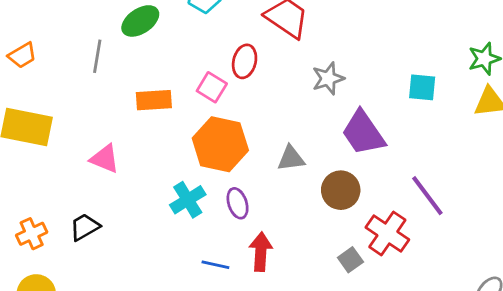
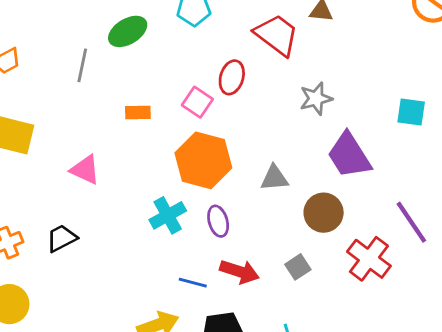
orange rectangle: (154, 100) -> (138, 112), size x0.7
red arrow: (261, 252) -> (239, 272), turned 102
gray square: (350, 260) -> (298, 267), moved

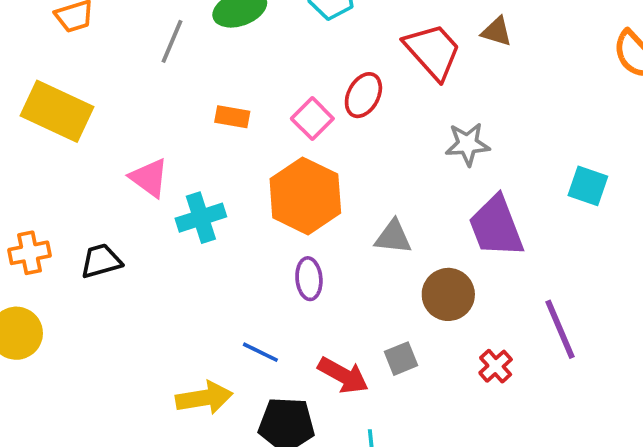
cyan cross: (168, 215) -> (201, 218), moved
red cross: (369, 259) -> (496, 366), size x0.6
red arrow: (239, 272) -> (343, 375), moved

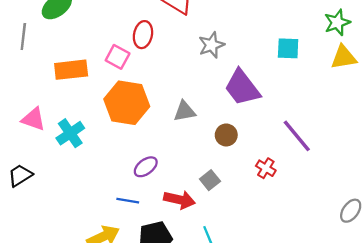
orange rectangle: (232, 117) -> (71, 70), size x1.6
purple ellipse: (309, 279) -> (146, 167), moved, turned 75
brown circle: (448, 294) -> (226, 135), size x0.7

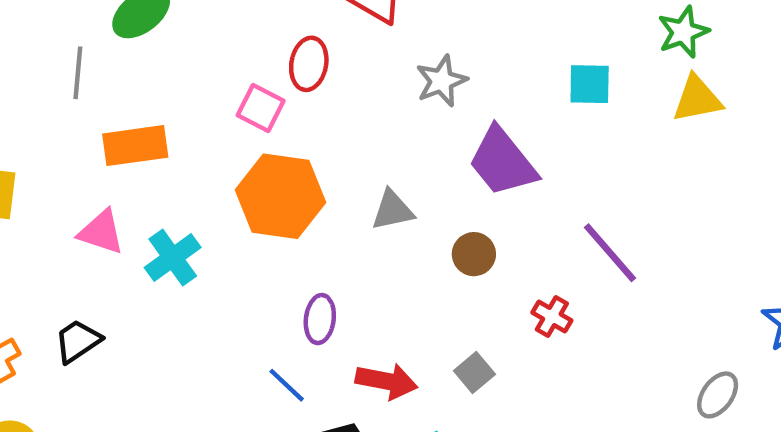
orange rectangle: (71, 70) -> (135, 146), moved
purple ellipse: (146, 167) -> (320, 319), turned -45
gray square: (210, 180) -> (474, 373), moved
blue line: (128, 201) -> (287, 385), turned 35

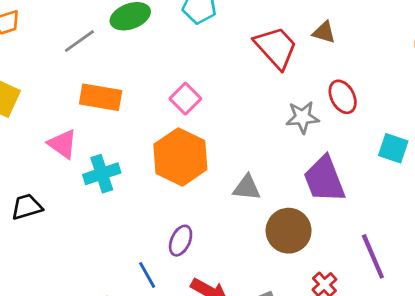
red ellipse: (309, 64) -> (343, 97), moved, turned -56
gray line: (78, 73) -> (79, 41), turned 32
brown circle: (474, 254) -> (289, 231), size x1.6

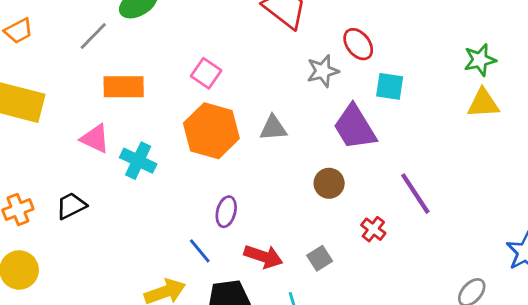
cyan square: (393, 148) -> (390, 86), moved
cyan cross: (102, 174) -> (138, 161), turned -36
gray triangle: (247, 188) -> (273, 128), moved
brown circle: (289, 231) -> (329, 183), size x0.7

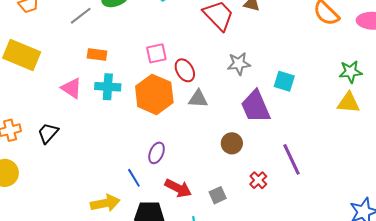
red ellipse: (358, 44) -> (185, 70), moved
pink square: (206, 73) -> (156, 53), turned 35
orange rectangle: (124, 87) -> (97, 55), size x0.7
cyan cross: (138, 161) -> (108, 87), moved, turned -30
black trapezoid: (71, 206) -> (48, 133), turned -30

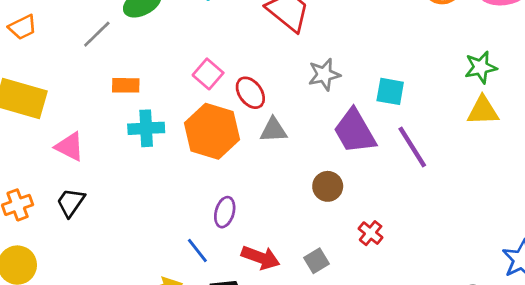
pink square: (156, 53) -> (208, 74), turned -30
pink triangle: (72, 88) -> (70, 147), moved
purple line: (292, 159) -> (412, 147), moved

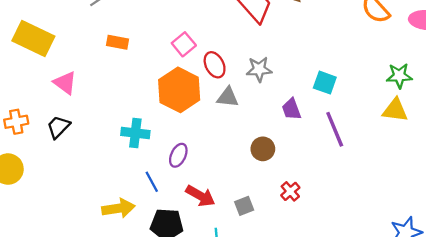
gray star: (324, 75) -> (259, 69), moved
cyan cross: (146, 128) -> (135, 133), moved
purple trapezoid: (355, 131) -> (291, 109), size x0.6

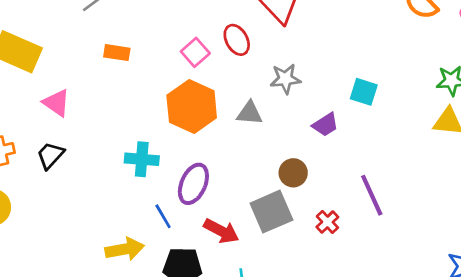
red ellipse: (215, 65) -> (237, 40), moved
purple trapezoid: (291, 109) -> (325, 125), turned -100
purple line: (335, 129) -> (372, 195), moved
purple ellipse: (178, 155) -> (193, 184), size x1.4
gray square: (244, 206) -> (271, 212), moved, size x1.8

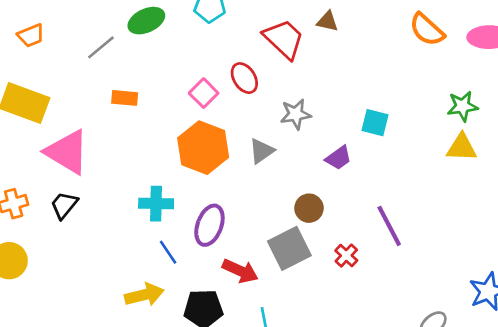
pink triangle: (56, 103) -> (67, 152), size x1.6
gray triangle: (250, 113) -> (262, 151), turned -36
blue line: (163, 216) -> (168, 252), moved

